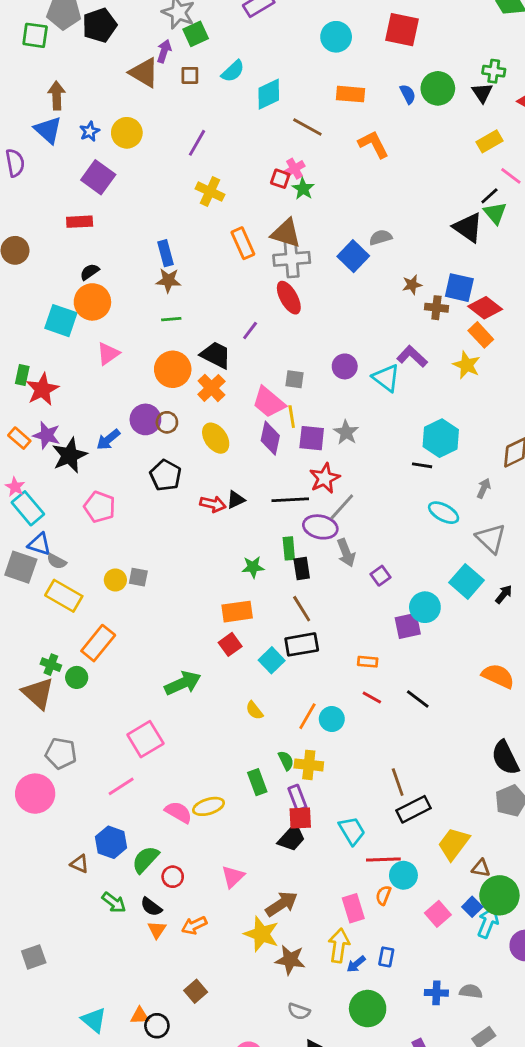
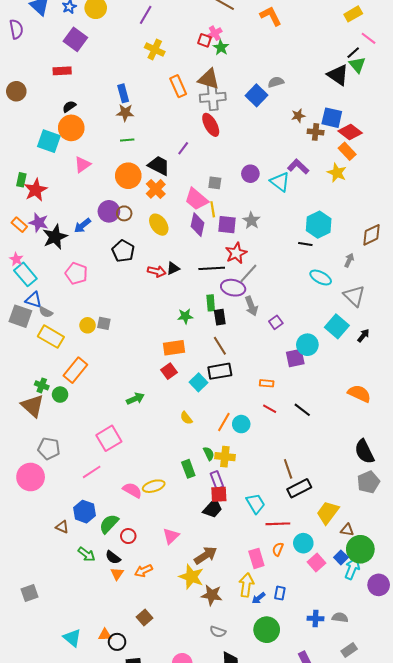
green arrow: (183, 683) -> (135, 399), size x0.7
cyan circle: (403, 875) -> (303, 543), moved

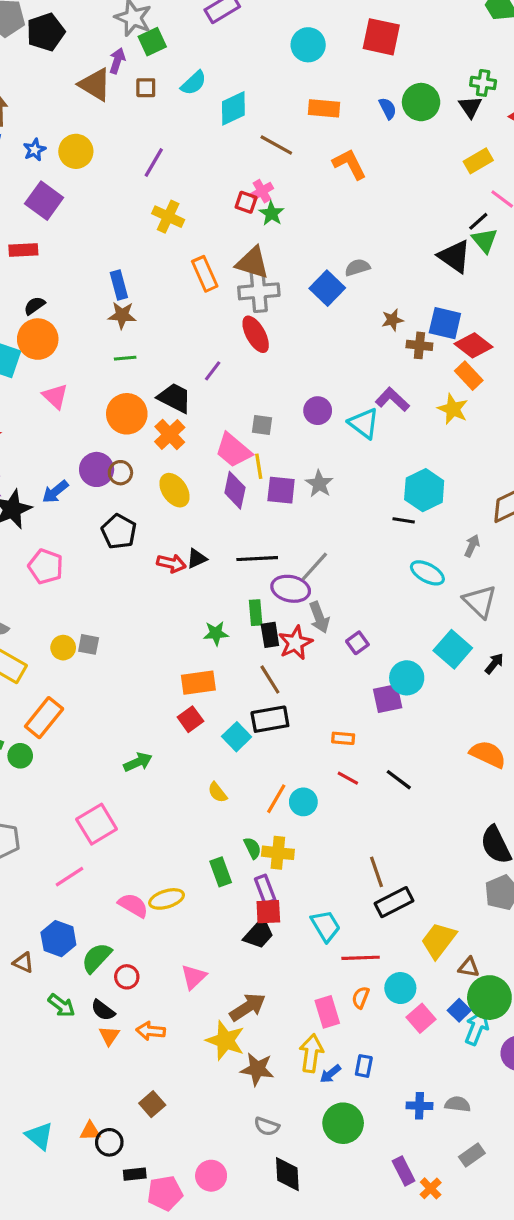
pink triangle: (82, 165) -> (55, 396), turned -42
red star: (236, 253) -> (295, 643), moved
orange arrow: (144, 571) -> (151, 1031), turned 30

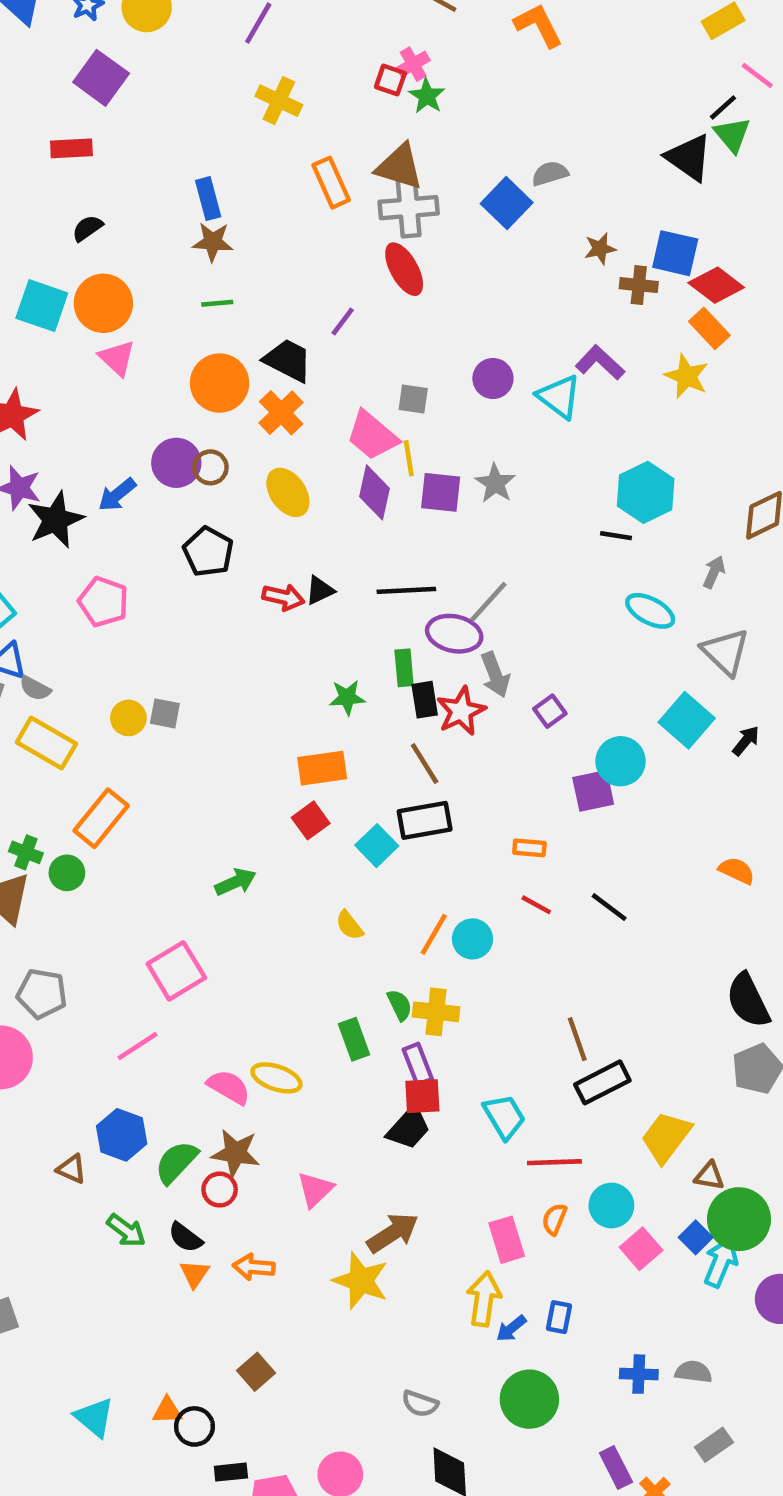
orange circle: (38, 339) -> (103, 303), moved
orange semicircle: (488, 754) -> (737, 871), size x0.7
yellow ellipse: (167, 899) -> (277, 1078), turned 36
brown star: (257, 1069) -> (236, 1153), moved

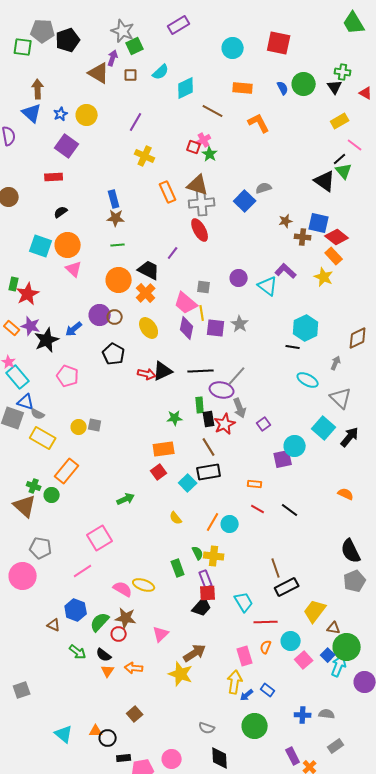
black triangle: (320, 590) -> (163, 371), size x1.5
black arrow: (746, 741) -> (350, 437), size x1.5
blue rectangle: (559, 1317) -> (268, 690), turned -64

